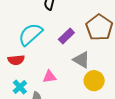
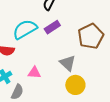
purple rectangle: (66, 36) -> (52, 27), moved

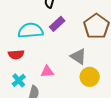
cyan semicircle: (25, 29) -> (31, 31), turned 35

